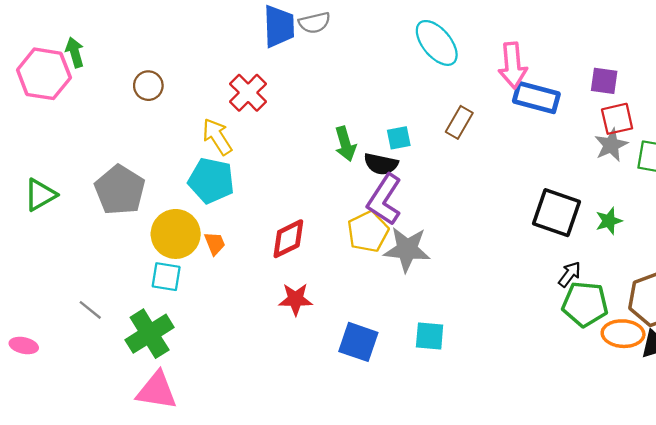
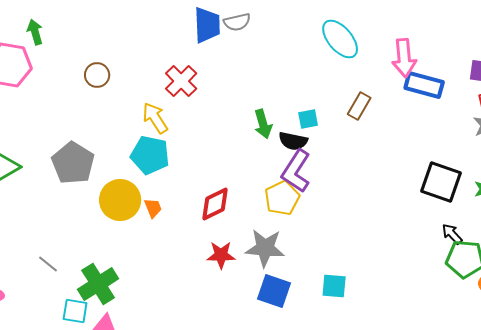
green arrow: (75, 52) -> (35, 32), moved
gray star: (407, 249) -> (265, 248), moved
black arrow: (570, 274) -> (452, 234), turned -80
cyan square: (166, 277) -> (75, 311), moved

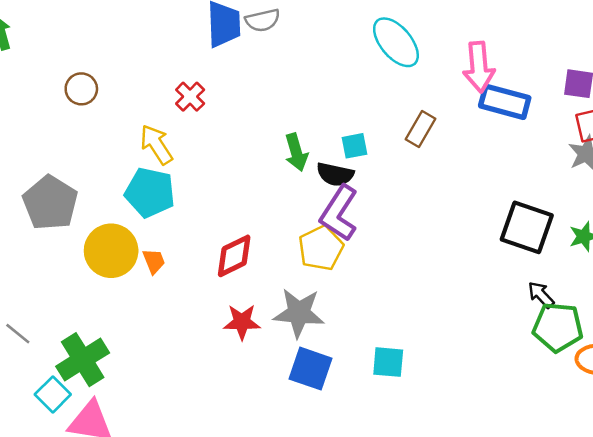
red cross: (181, 81) -> (190, 97), size x0.7
cyan square: (75, 311) -> (53, 394), turned 36

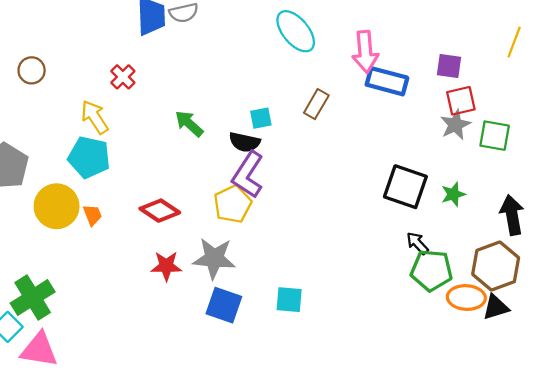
green arrow: (296, 152) -> (189, 124), moved, turned 148
red diamond: (234, 256) -> (160, 211), turned 60

